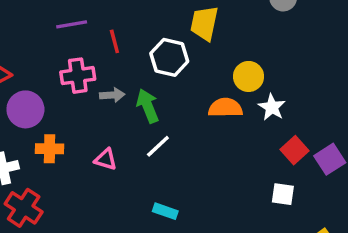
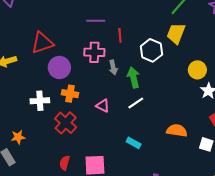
gray arrow: (112, 95) -> (113, 67), turned 72
orange semicircle: (225, 108) -> (177, 131), moved
red cross: (24, 208) -> (66, 123), moved

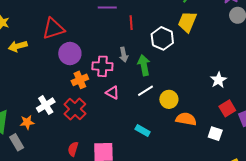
pink cross: (94, 52) -> (102, 66), moved
yellow circle: (197, 70) -> (169, 99), moved
orange cross: (70, 94) -> (80, 80), turned -35
white cross: (40, 101) -> (46, 105), moved, turned -30

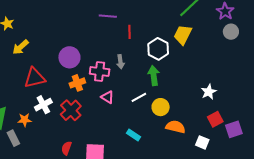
red triangle: (53, 29) -> (35, 78), moved
yellow arrow: (18, 46) -> (21, 47), turned -30
green arrow: (144, 65) -> (154, 75), moved

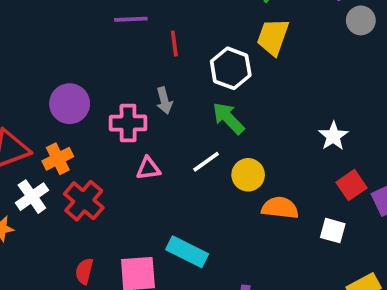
green arrow: (154, 75) -> (228, 118), turned -30
orange cross: (77, 83) -> (58, 159), moved
pink triangle: (107, 97) -> (148, 168), turned -32
cyan rectangle: (134, 135) -> (187, 252), moved, size x1.5

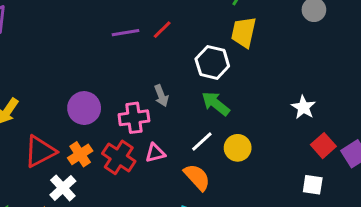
red line: (174, 44) -> (162, 30), moved, turned 60
red cross: (84, 201) -> (119, 157), moved
orange semicircle: (280, 208) -> (197, 177), moved, turned 48

